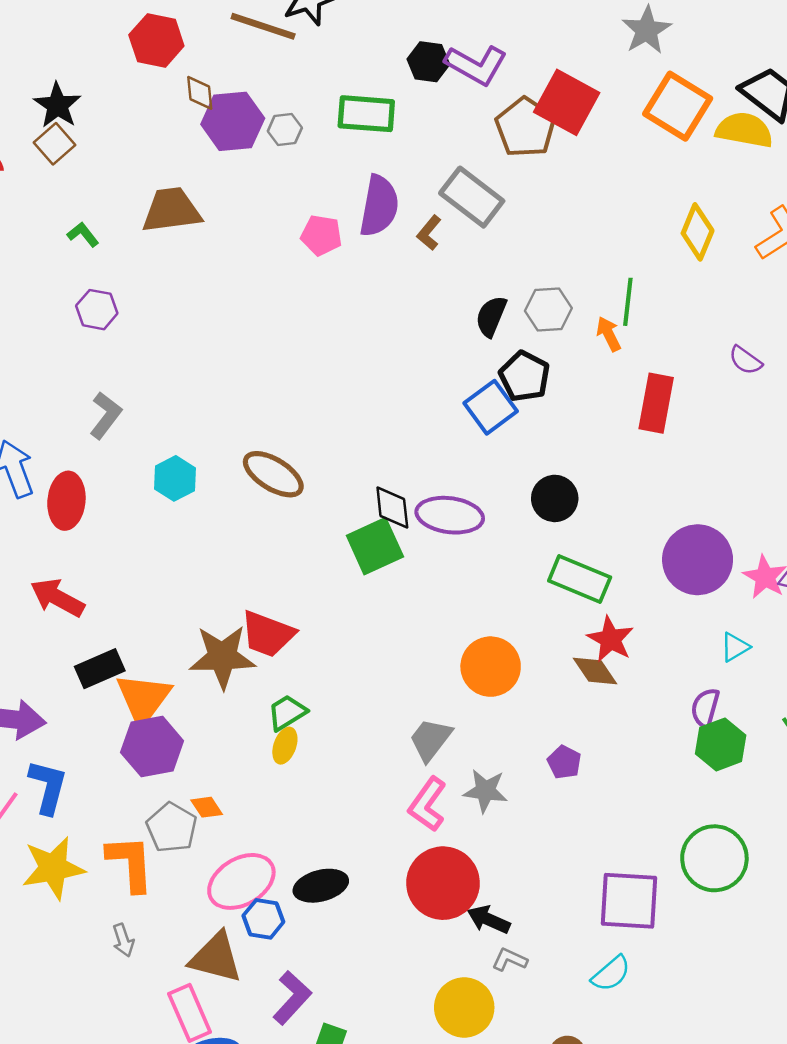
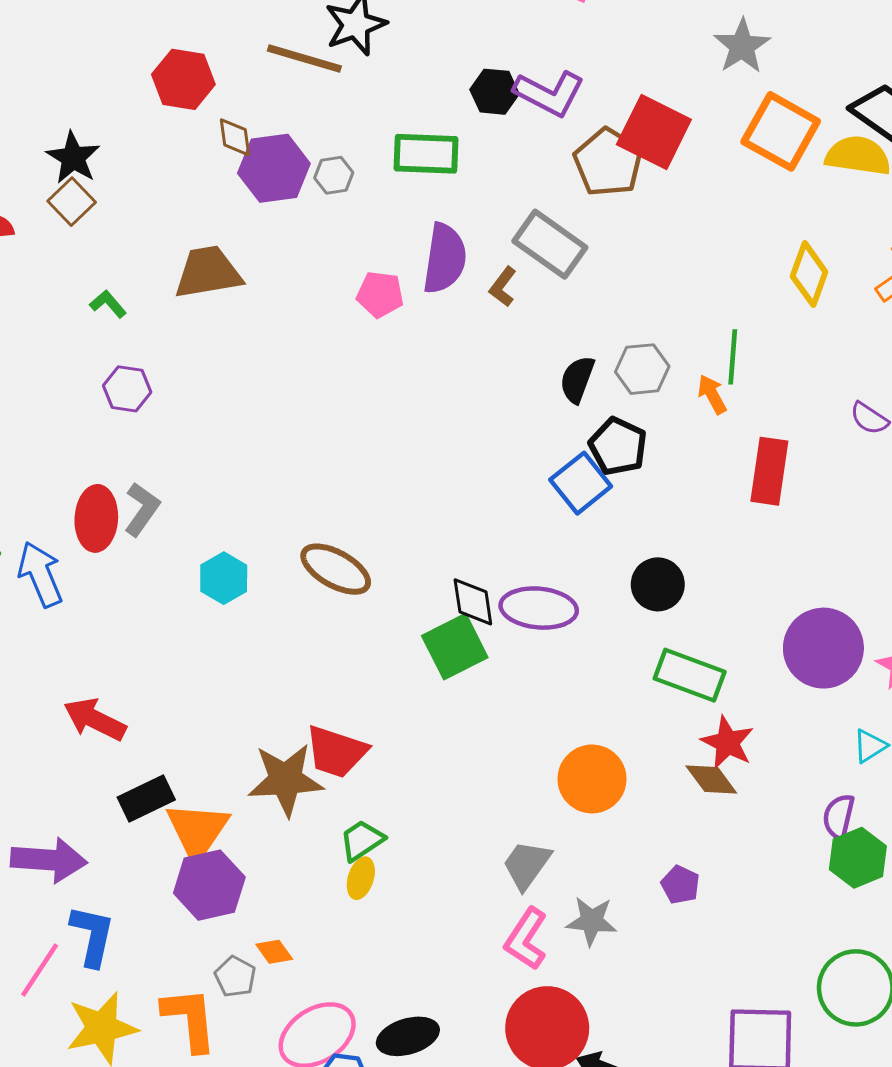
red ellipse: (66, 501) -> (96, 518), moved
gray pentagon: (172, 828) -> (235, 977), size x0.7

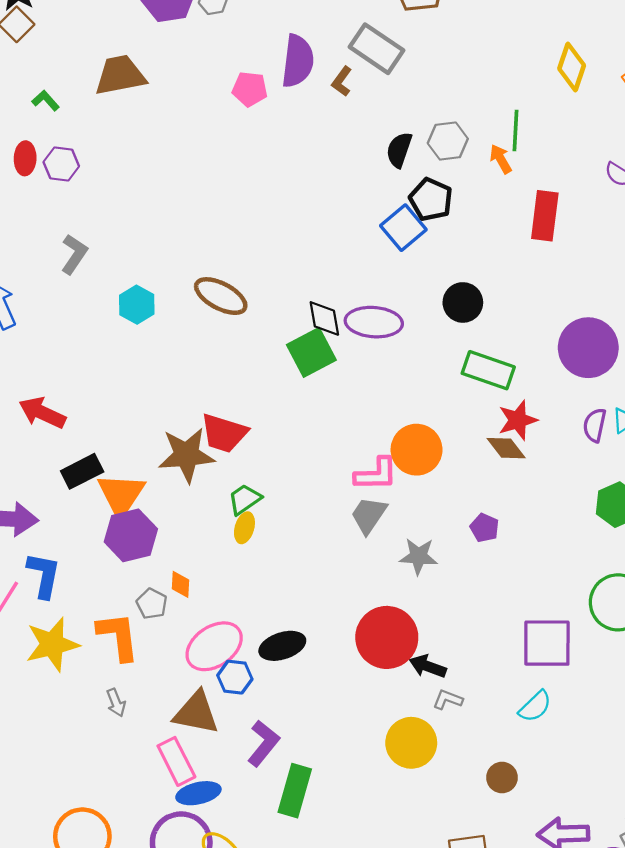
red ellipse: (96, 518) -> (25, 158), moved, size x0.7
red star: (727, 743) -> (518, 420), turned 30
purple semicircle: (839, 817) -> (595, 425), moved
pink L-shape: (526, 939) -> (376, 474), moved, turned -123
orange diamond: (274, 952) -> (181, 584), turned 40

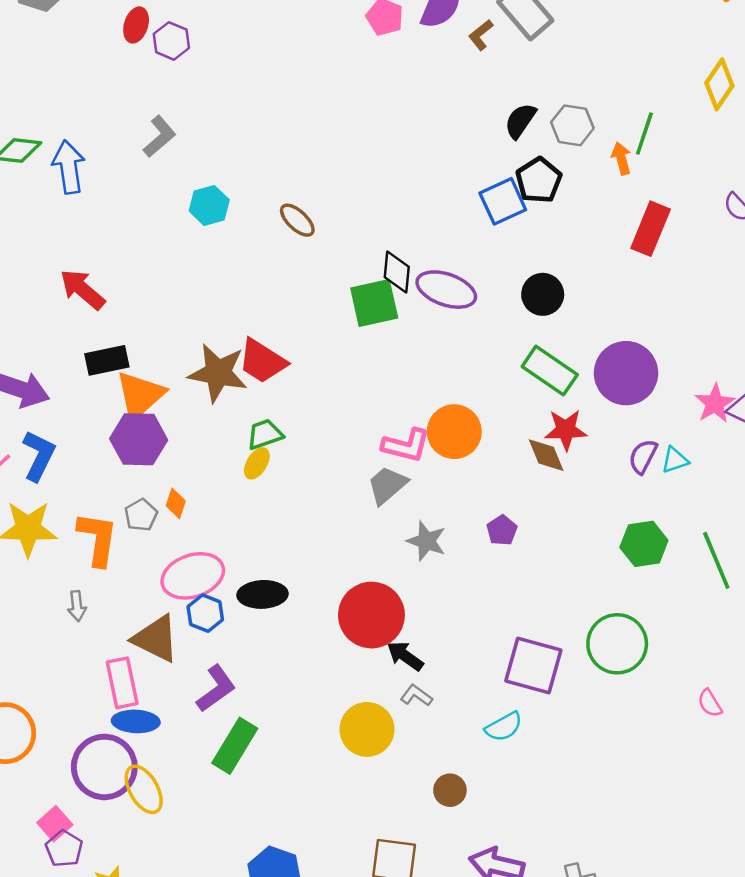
brown ellipse: (221, 296) -> (297, 220), size x0.7
purple circle: (588, 348) -> (626, 373), moved

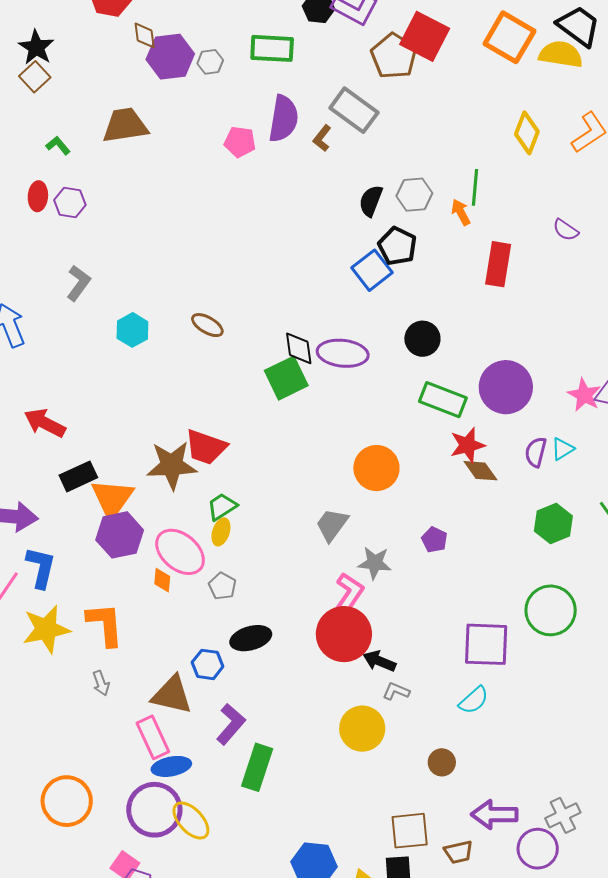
pink L-shape: (406, 445) -> (349, 593), moved, turned -57
brown diamond: (546, 455) -> (481, 471), moved
gray pentagon: (141, 515) -> (222, 586), moved
pink ellipse: (193, 576) -> (180, 552), moved, turned 72

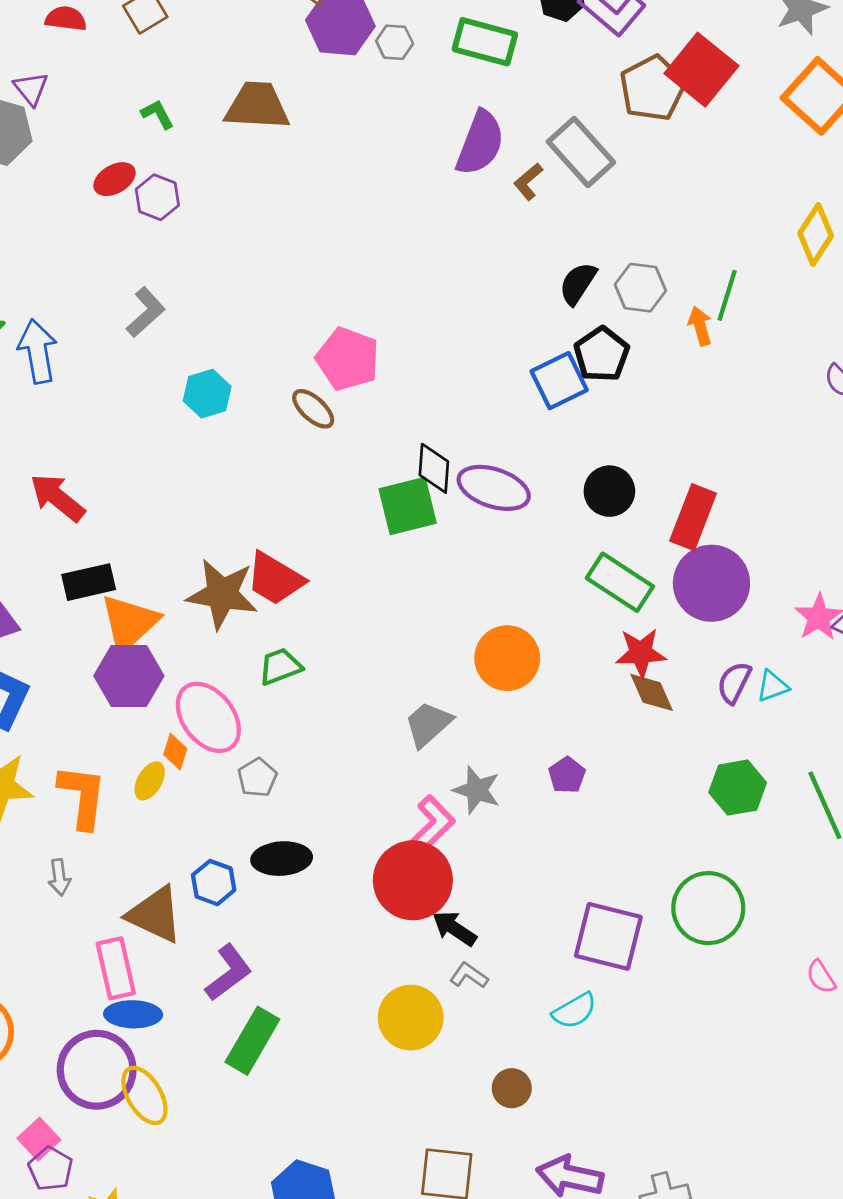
pink pentagon: (240, 142) -> (348, 359), moved, size x1.4
red ellipse: (38, 196) -> (115, 179), turned 44
red rectangle: (498, 264) -> (693, 517), moved
yellow ellipse: (221, 532) -> (150, 781), moved

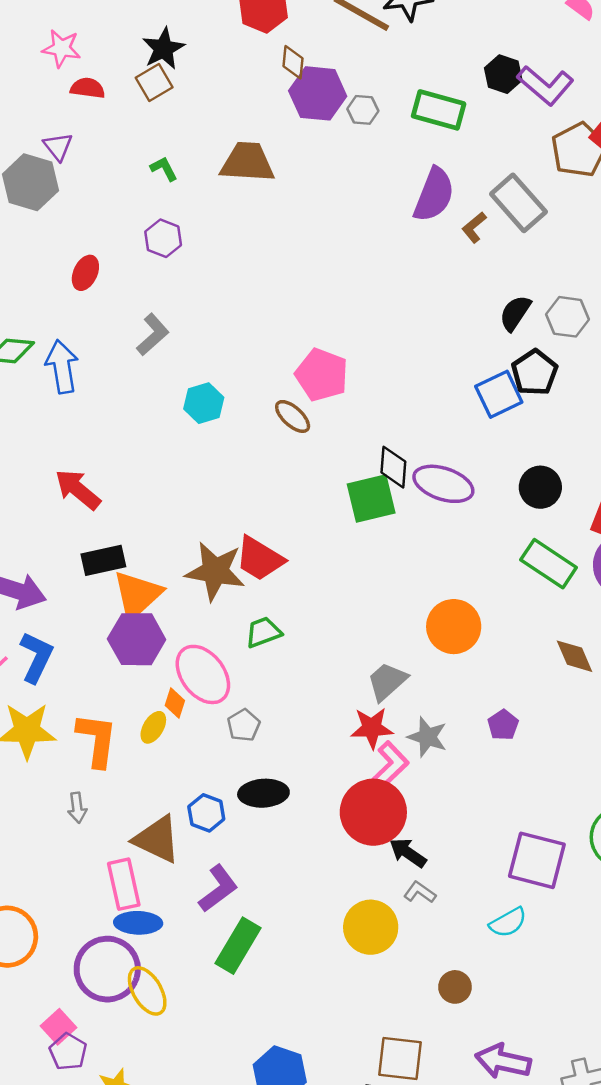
red ellipse: (115, 179) -> (85, 273), moved, turned -36
red star: (641, 653) -> (372, 728), moved

